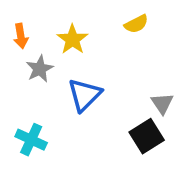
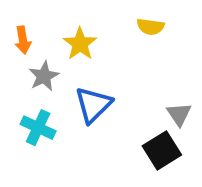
yellow semicircle: (136, 24) -> (150, 27), turned 35
cyan cross: (31, 140) -> (38, 128), moved

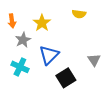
black square: (162, 150) -> (66, 78), moved

